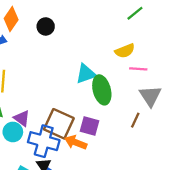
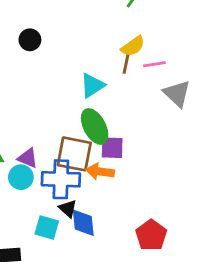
green ellipse: (102, 90) -> (95, 126), moved
brown line: (135, 120) -> (126, 64), moved

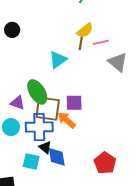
green ellipse: (95, 126) -> (37, 92), moved
purple triangle: (28, 158) -> (18, 103), moved
orange arrow: (100, 172) -> (67, 120), turned 36

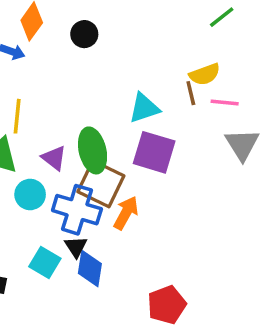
brown line: (81, 43) -> (191, 93), turned -40
purple square: (74, 103) -> (154, 152), moved, size x1.4
orange arrow: (67, 120) -> (126, 213), turned 60

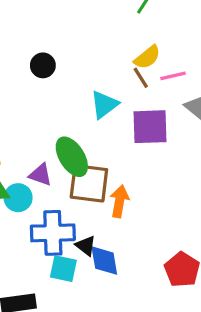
black circle: (84, 34) -> (43, 65), moved
purple square: (154, 152) -> (150, 127), moved
cyan circle: (30, 195) -> (18, 198), moved
blue cross: (77, 210) -> (53, 233), moved

